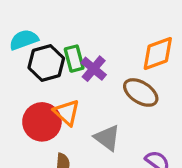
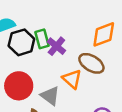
orange triangle: (67, 112) -> (72, 79), moved
gray triangle: (107, 138) -> (50, 96), moved

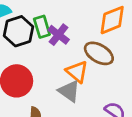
gray triangle: (50, 96) -> (69, 91), moved

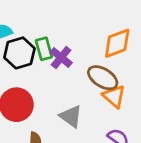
orange triangle: (77, 72) -> (114, 96), moved

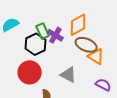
orange diamond: (117, 43) -> (78, 25), moved
black hexagon: (19, 53) -> (35, 44), moved

